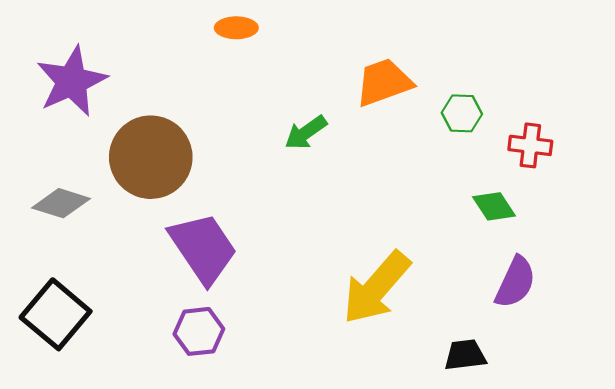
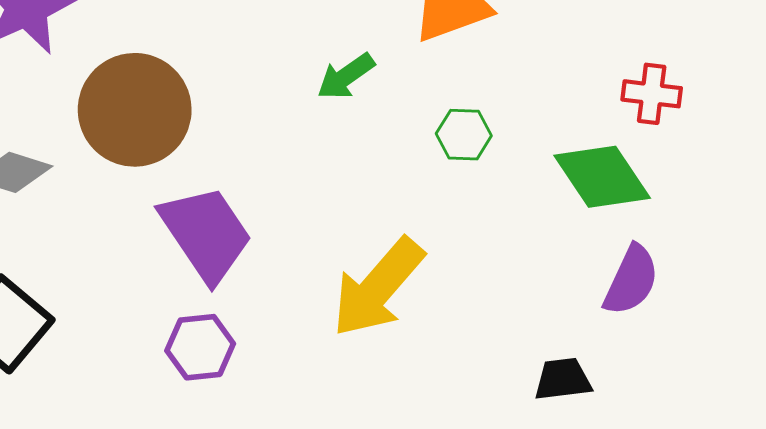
green hexagon: (462, 113) -> (464, 135), moved
green diamond: (494, 206) -> (602, 177), size x1.6
yellow arrow: (376, 288) -> (378, 288), moved

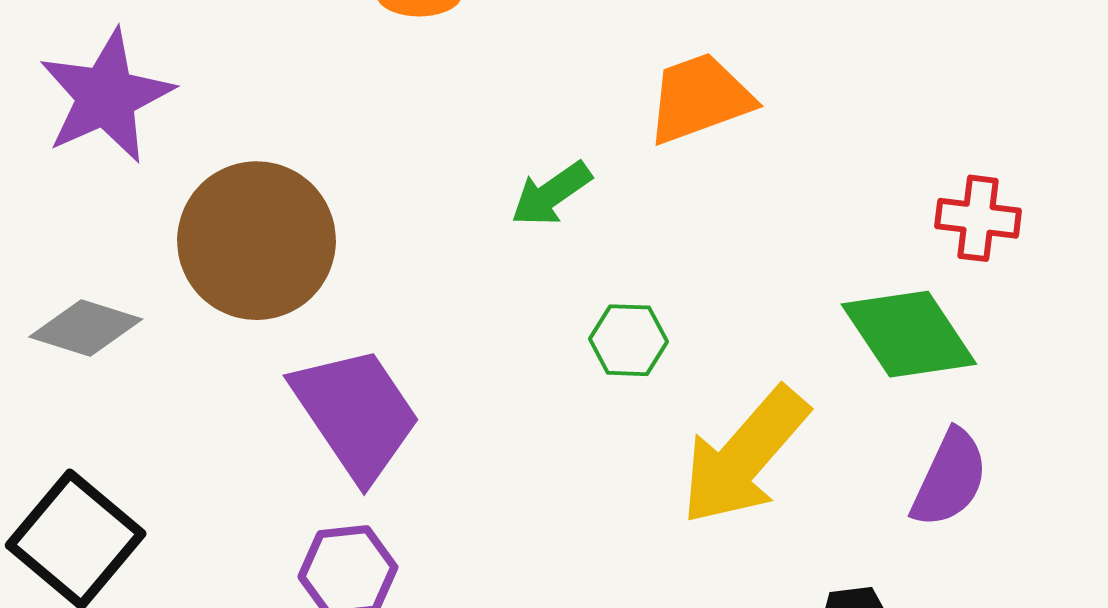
green hexagon: (464, 135) -> (628, 340), moved
yellow arrow: (378, 288) -> (744, 456), moved

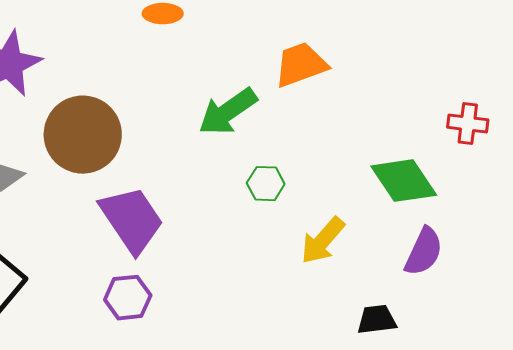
green arrow: (551, 194) -> (228, 112), size x1.5
red cross: (978, 218) -> (468, 124), moved
yellow arrow: (744, 456) -> (323, 241), size x0.7

